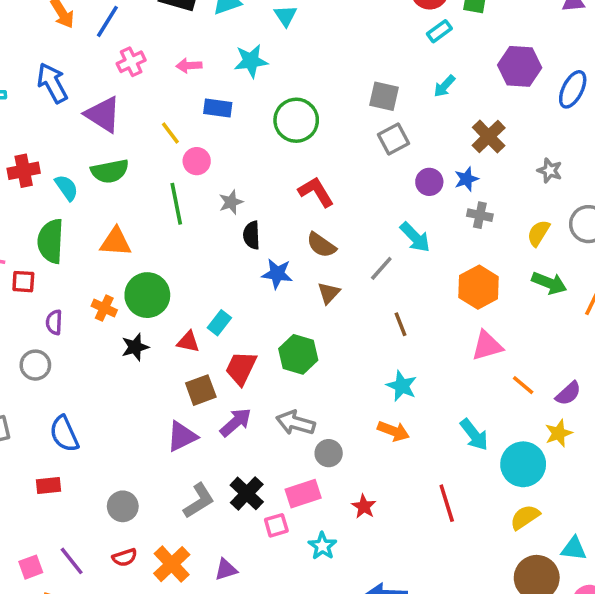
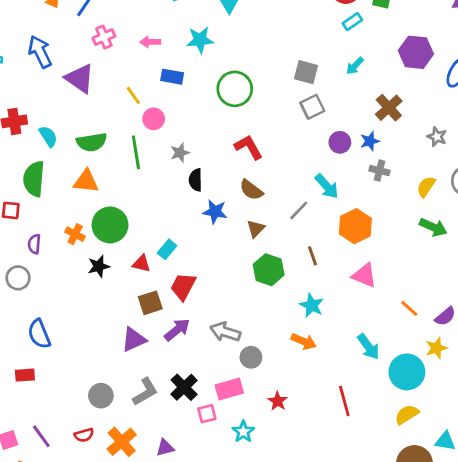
green semicircle: (110, 171) -> (92, 142), moved
orange hexagon: (479, 287) -> (355, 226), moved
pink triangle: (487, 346) -> (364, 275), moved, turned 36
green hexagon: (298, 354) -> (269, 270), moved
gray circle: (123, 506) -> (101, 396), moved

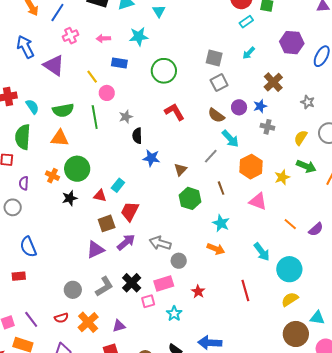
brown semicircle: (251, 190) -> (216, 115), moved
yellow star: (436, 348) -> (282, 177), moved

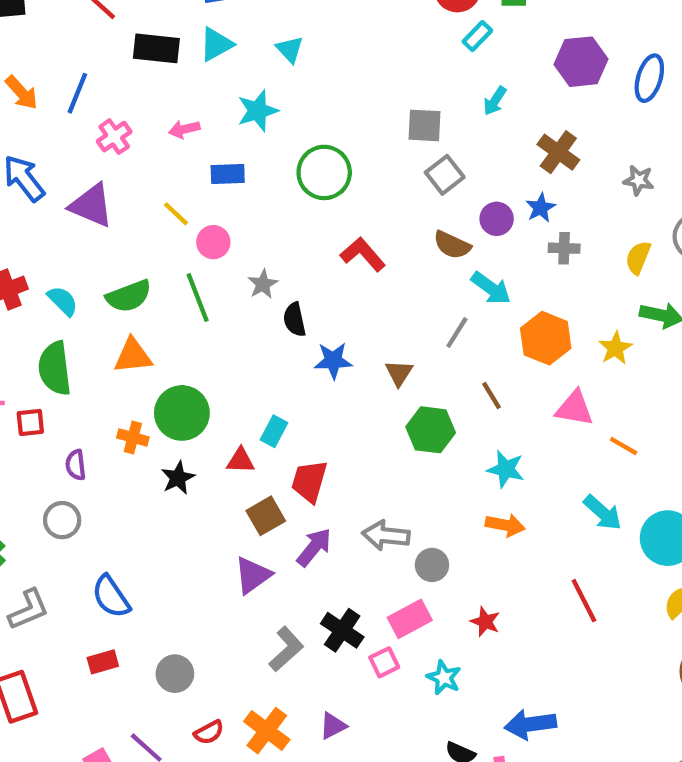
orange line: (290, 224) -> (624, 446), moved
gray circle: (73, 290) -> (175, 674), moved

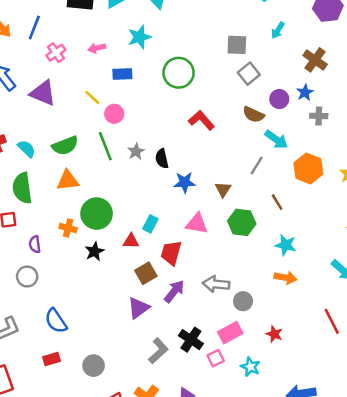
gray star: (263, 284) -> (136, 151), moved
pink triangle: (574, 408) -> (197, 224), moved

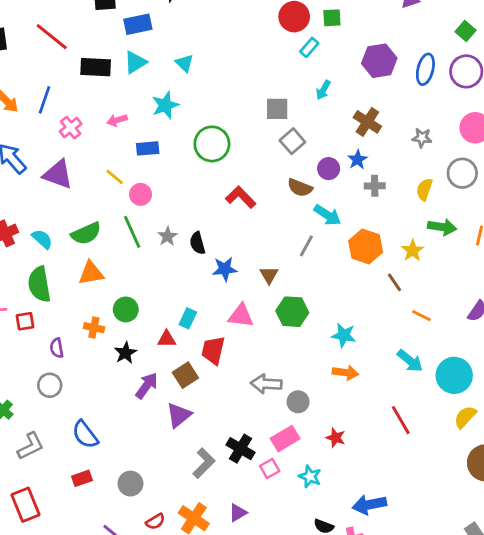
brown line: (277, 202) -> (395, 282), moved
green circle: (97, 214) -> (126, 309), size x0.7
purple arrow: (174, 291) -> (147, 386), moved

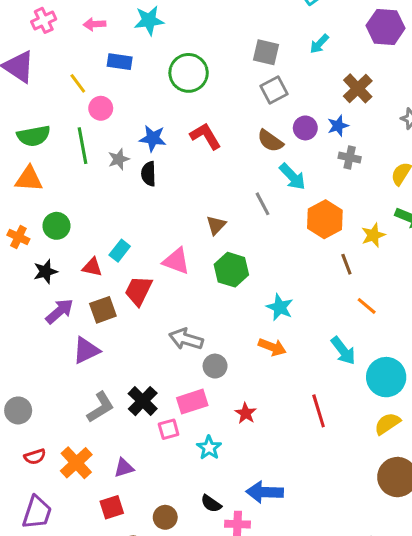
gray line: (306, 246) -> (263, 204), turned -70
blue star: (225, 269) -> (153, 138), moved

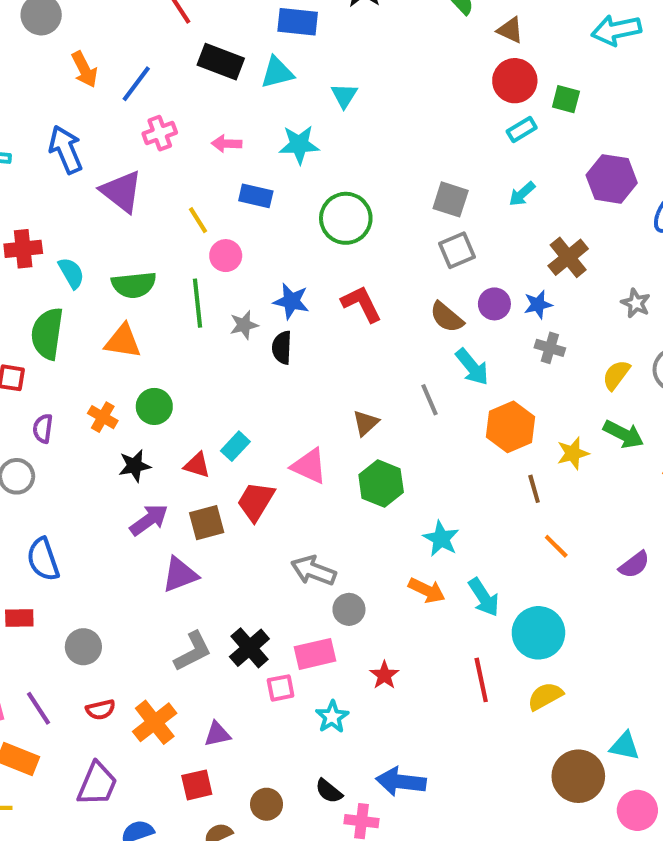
cyan arrow: (343, 351) -> (484, 597), moved
cyan circle: (386, 377) -> (538, 633), moved
yellow semicircle: (387, 424) -> (545, 696), moved

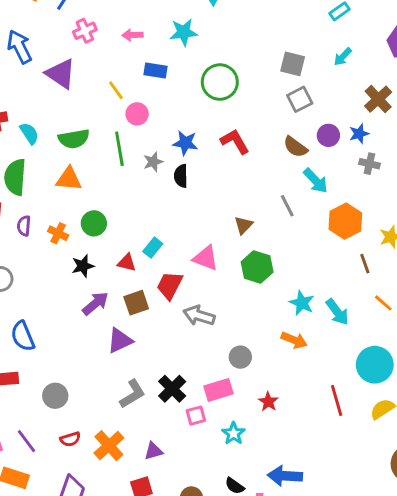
purple semicircle: (43, 428) -> (24, 226), moved
gray arrow: (313, 571) -> (199, 316), moved
cyan arrow: (484, 597) -> (337, 312), moved

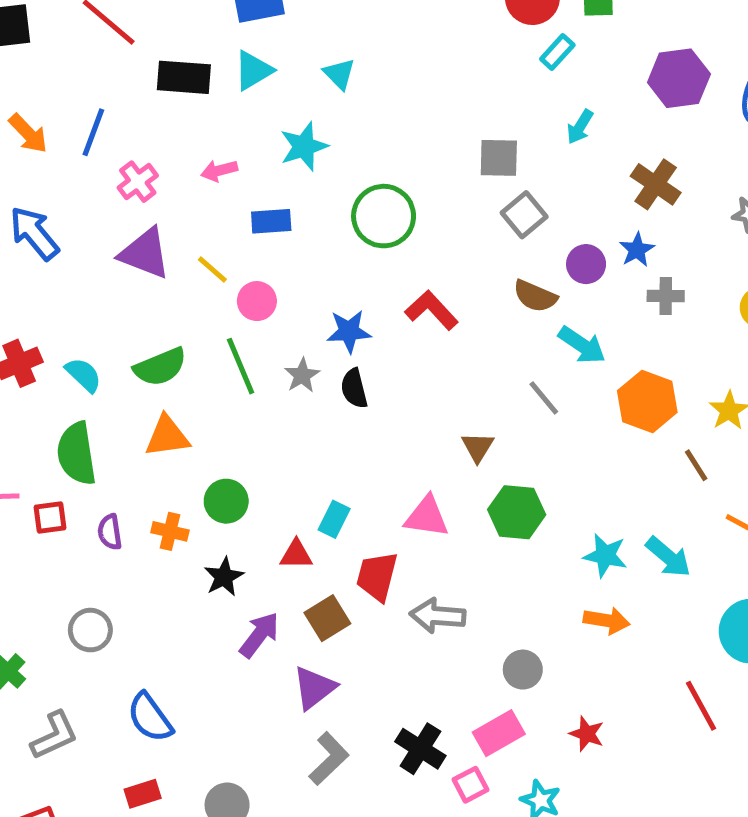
purple triangle: (61, 74) -> (145, 253), moved
gray L-shape: (132, 394) -> (329, 759), moved

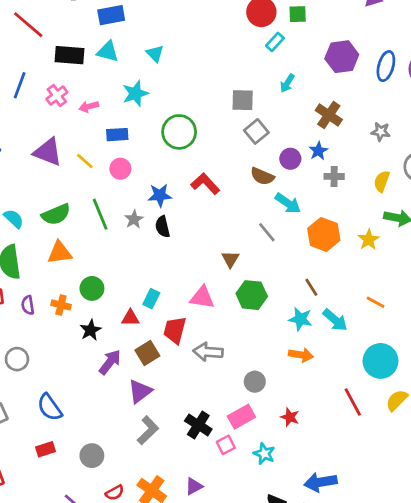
cyan triangle: (253, 70) -> (108, 52), turned 45
pink cross: (138, 182) -> (57, 96), moved
pink circle: (257, 301) -> (120, 169), moved
brown line: (696, 465) -> (311, 287), moved

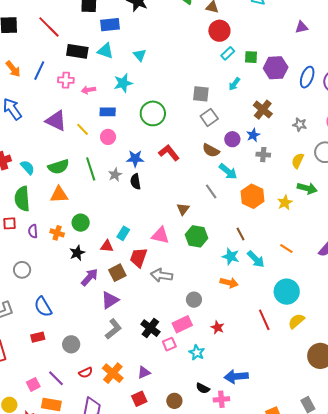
green square: (298, 14) -> (251, 57), moved
pink cross: (57, 96) -> (66, 80), turned 35

